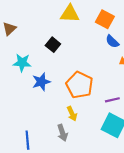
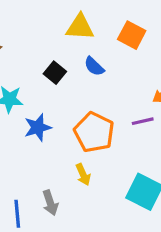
blue semicircle: (112, 41) -> (94, 66), moved
purple line: (112, 100) -> (143, 121), moved
gray arrow: (62, 133) -> (50, 203), moved

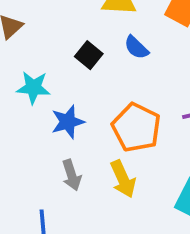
yellow arrow: (83, 175) -> (123, 179), size x1.4
gray arrow: (50, 203) -> (72, 175), moved

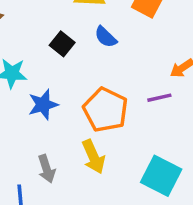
gray arrow: (72, 175) -> (47, 169), moved

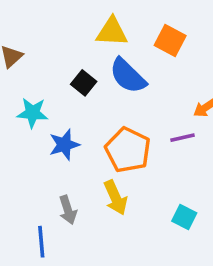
blue semicircle: (106, 37) -> (128, 76), size x1.6
cyan square: (161, 176) -> (184, 217), size x0.6

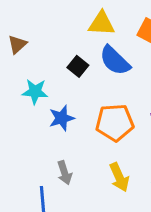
orange pentagon: (128, 150) -> (115, 123), turned -30
yellow arrow: (115, 198) -> (119, 177), moved

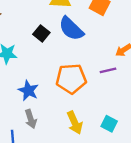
blue star: (62, 118) -> (28, 91), moved, turned -30

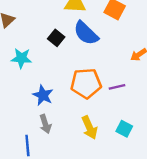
purple line: (108, 70) -> (117, 87), moved

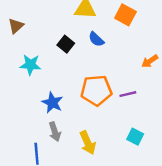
blue semicircle: (86, 33) -> (96, 39), size x0.6
yellow arrow: (90, 128) -> (88, 143), moved

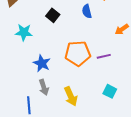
blue semicircle: (96, 39) -> (87, 11), moved, turned 32

